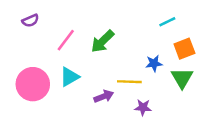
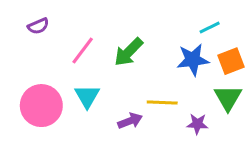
blue star: (154, 63) -> (193, 60), moved, size x1.5
cyan triangle: (69, 77) -> (87, 96), turned -30
purple star: (143, 107) -> (197, 124), moved

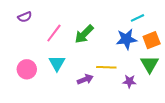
pink circle: (41, 106) -> (27, 69), size x0.7

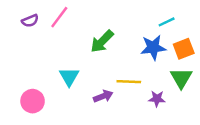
pink line: (54, 33) -> (59, 17), moved
pink circle: (27, 69) -> (33, 101), moved

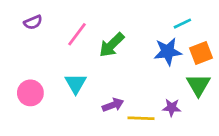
pink line: (59, 17) -> (77, 34), moved
yellow line: (129, 82) -> (141, 118), moved
pink circle: (33, 101) -> (30, 93), moved

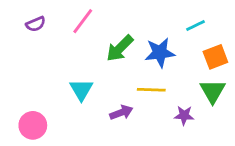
pink line: (77, 34) -> (83, 21), moved
blue star: (168, 52) -> (160, 53), moved
pink circle: (30, 93) -> (33, 125), moved
yellow line: (141, 118) -> (151, 90), moved

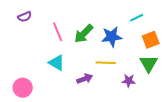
pink line: (83, 21) -> (58, 32), moved, turned -60
cyan triangle: (81, 90) -> (57, 63), turned -30

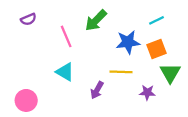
green arrow: (84, 34) -> (96, 20), moved
orange square: (151, 40) -> (156, 49), moved
purple arrow: (85, 79) -> (97, 90), turned 140

